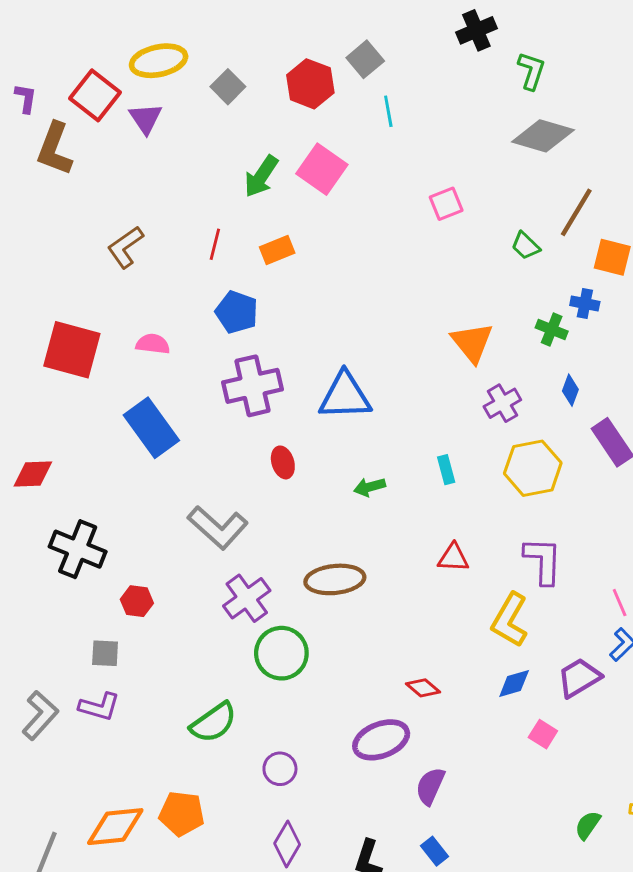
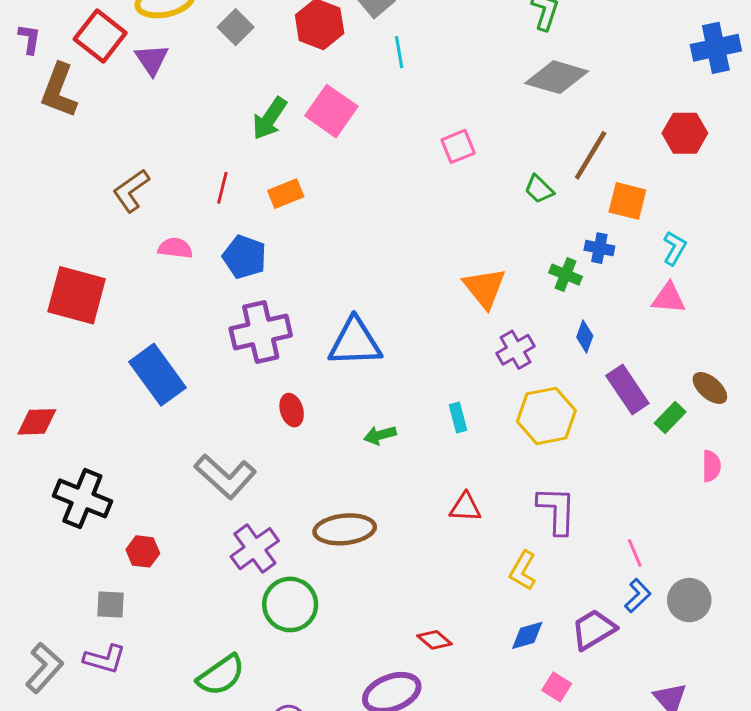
pink semicircle: (153, 344) -> (175, 248), moved
yellow L-shape: (510, 620) -> (523, 571), size x0.7

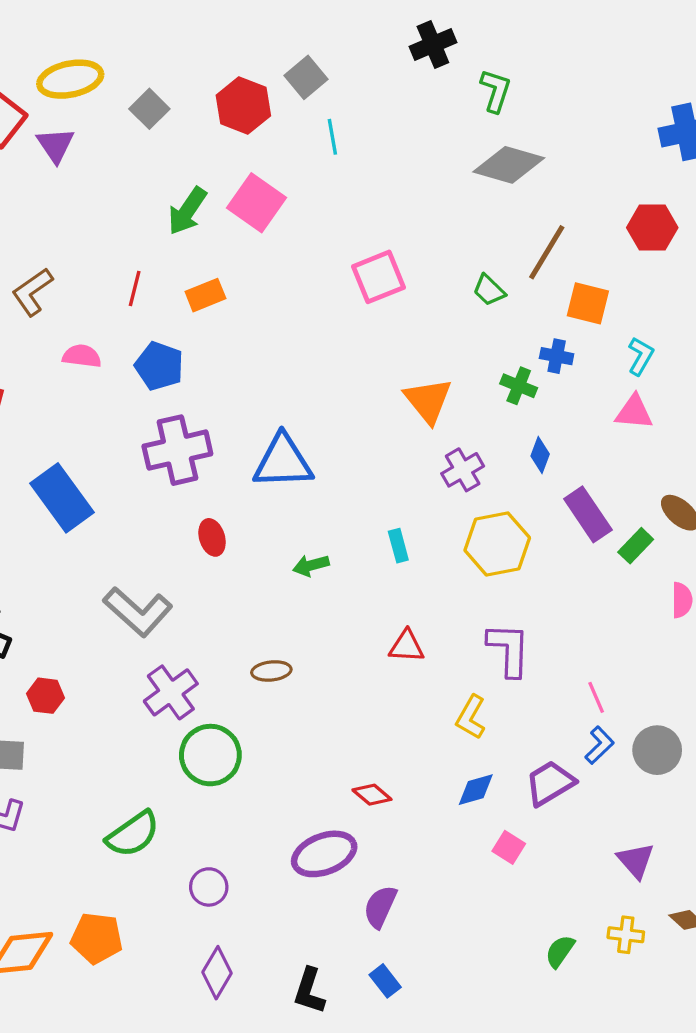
pink square: (458, 146) -> (379, 277), moved, size x1.4
brown ellipse: (345, 529) -> (271, 671), size x0.6

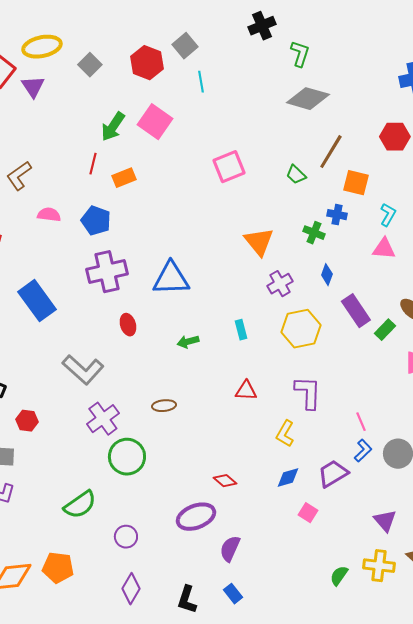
red line: (135, 288) -> (93, 164), moved
yellow cross: (626, 935) -> (379, 566), size x1.4

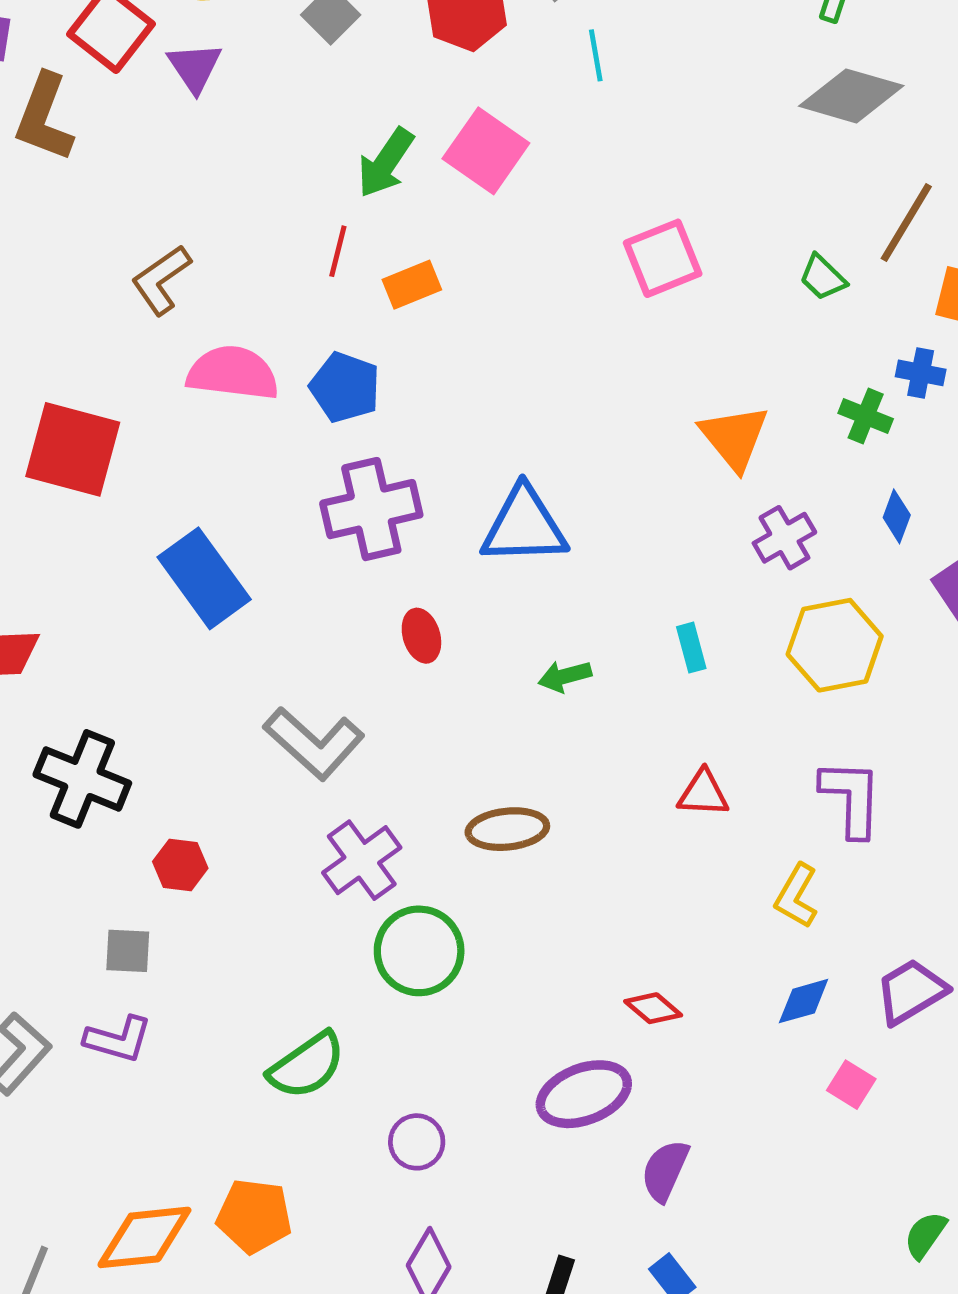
pink semicircle: (49, 215) -> (233, 373), size x1.6
brown ellipse: (164, 406) -> (507, 829), size x1.4

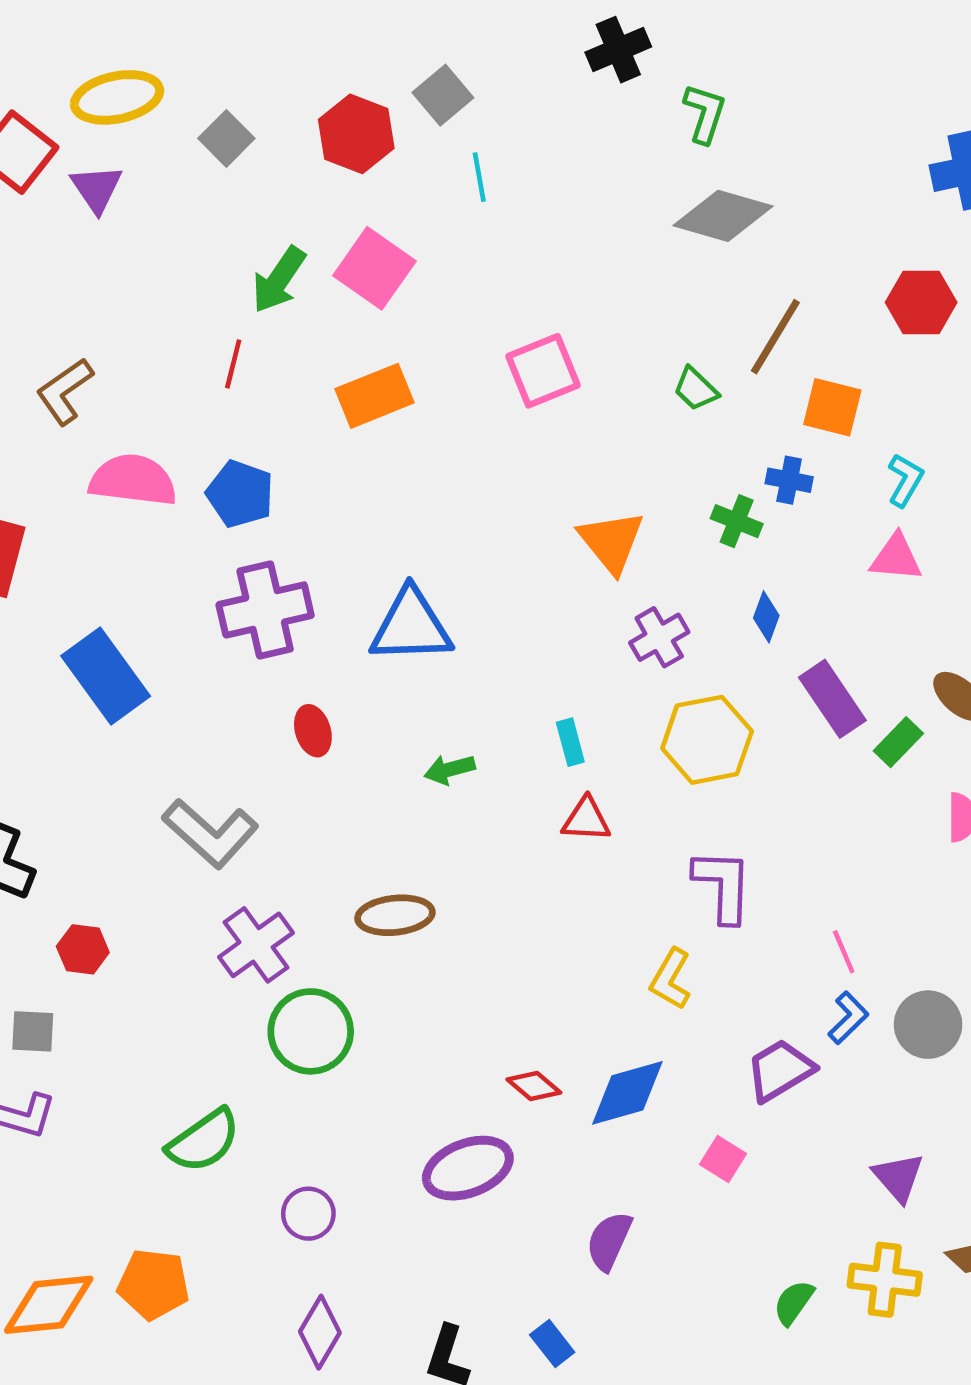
orange rectangle: (412, 285) -> (374, 396), moved, size x1.4
red triangle: (703, 793) -> (586, 820), moved
blue diamond: (804, 1001) -> (627, 1093), moved, size x1.5
purple semicircle: (665, 1171) -> (609, 1241), moved

